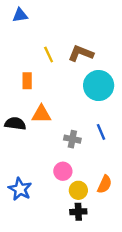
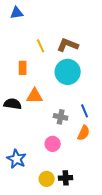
cyan circle: (99, 86) -> (68, 72), moved
orange semicircle: (105, 184) -> (84, 133), moved
yellow circle: (78, 190) -> (47, 179), moved

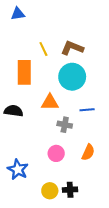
orange rectangle: (23, 68) -> (24, 72), size x1.6
orange triangle: (35, 96) -> (50, 102), moved
blue line: (85, 111) -> (87, 110), moved, turned -72
orange semicircle: (84, 133) -> (88, 152), moved

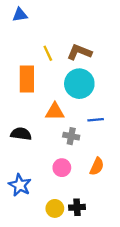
black semicircle: (14, 111) -> (21, 134), moved

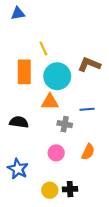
brown L-shape: (79, 52) -> (89, 65), moved
cyan circle: (79, 84) -> (57, 76), moved

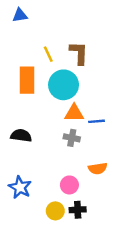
brown L-shape: (89, 65) -> (79, 53), moved, turned 70
orange triangle: (50, 102) -> (74, 113), moved
orange semicircle: (88, 152) -> (98, 168), turned 56
pink circle: (56, 153) -> (69, 185), moved

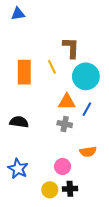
yellow line: (48, 54) -> (52, 67), moved
cyan circle: (64, 85) -> (86, 76), moved
blue line: (97, 121) -> (87, 109), turned -56

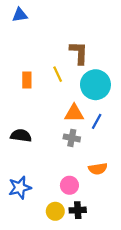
orange rectangle: (24, 72) -> (27, 80), size x0.6
blue star: (18, 169) -> (20, 188), turned 30

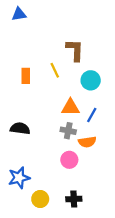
cyan circle: (95, 85) -> (91, 80), size x0.7
orange semicircle: (98, 169) -> (87, 142), moved
pink circle: (69, 185) -> (69, 160), moved
yellow circle: (55, 211) -> (40, 199), moved

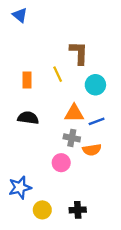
blue triangle: (19, 14) -> (20, 15), turned 48
blue line: (92, 115) -> (97, 121), turned 40
black semicircle: (20, 128) -> (28, 118), moved
pink circle: (69, 160) -> (61, 163), moved

